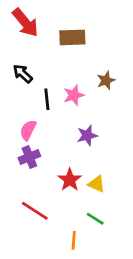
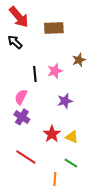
black arrow: (23, 74) -> (15, 42), moved
purple cross: (29, 157) -> (22, 117), turned -35

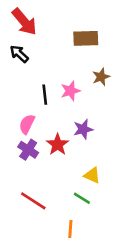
brown rectangle: (54, 28) -> (86, 38), moved
red star: (52, 134) -> (58, 145), moved
green line: (71, 163) -> (82, 198), moved

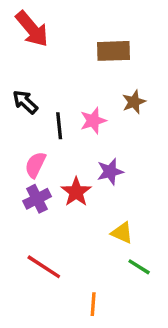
black arrow: (19, 54) -> (25, 102), moved
purple cross: (28, 150) -> (37, 199), turned 30
green line: (82, 198) -> (139, 267), moved

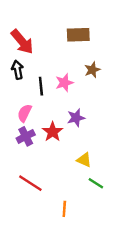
red arrow: (32, 29) -> (22, 42), moved
black arrow: (25, 102) -> (18, 70), turned 36

